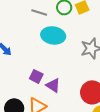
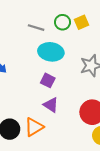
purple square: (36, 76) -> (48, 80), moved

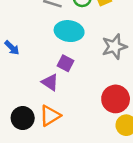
purple triangle: (51, 105) -> (50, 82), moved

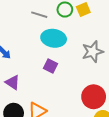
purple triangle: (50, 82) -> (13, 82), moved

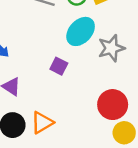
cyan ellipse: (54, 38) -> (81, 31), moved, turned -55

